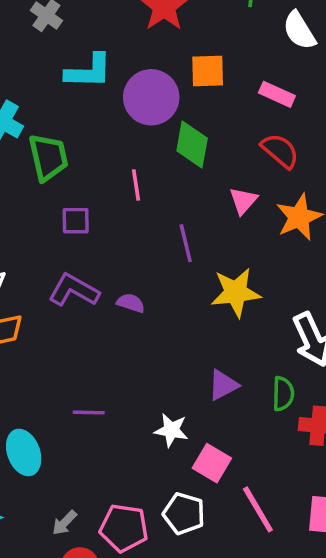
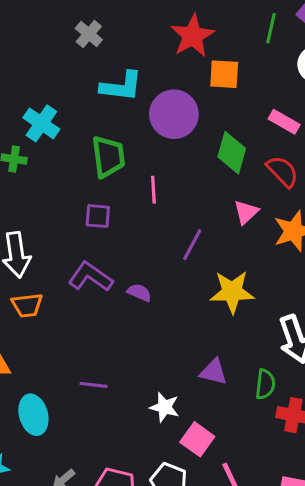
orange square: (208, 71) -> (224, 74), moved
green diamond: (192, 144) -> (232, 153), moved
green trapezoid: (48, 157) -> (108, 157), moved
purple line: (186, 243) -> (192, 245), turned 36
purple triangle: (223, 385) -> (213, 372), turned 36

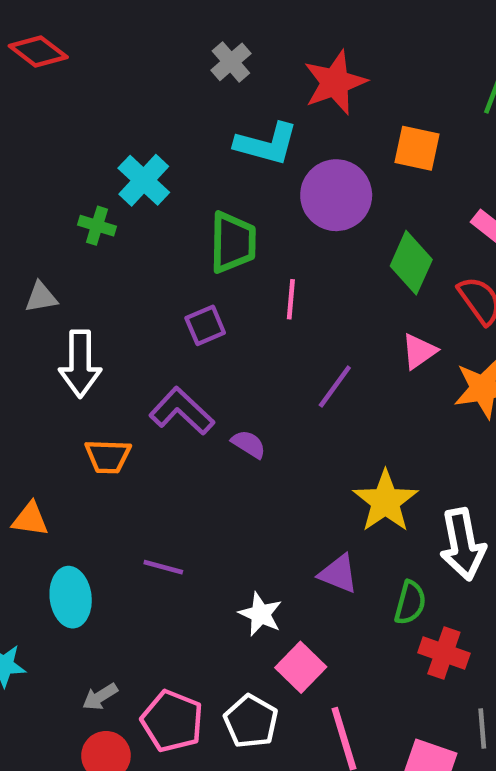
red star: (193, 36) -> (335, 82), moved
purple square: (98, 216) -> (205, 325), turned -36
yellow star: (232, 292) -> (385, 501), moved, turned 30
orange trapezoid: (27, 305) -> (108, 456), moved

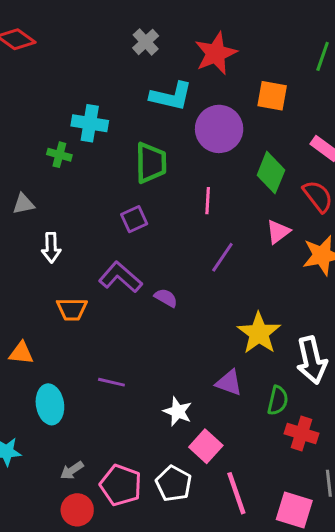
cyan cross: (144, 180) -> (90, 123), turned -32
pink line: (291, 299) -> (208, 201), moved
white arrow: (80, 364) -> (51, 248), size x0.7

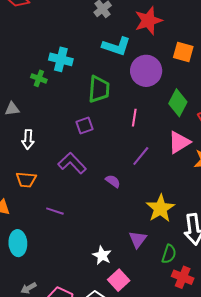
pink triangle: (278, 232) -> (179, 142), size x1.4
purple semicircle: (166, 298) -> (113, 181), moved
orange trapezoid: (72, 309) -> (26, 180), moved
purple line: (111, 382) -> (55, 211), moved
purple triangle: (229, 383) -> (138, 239), turned 42

